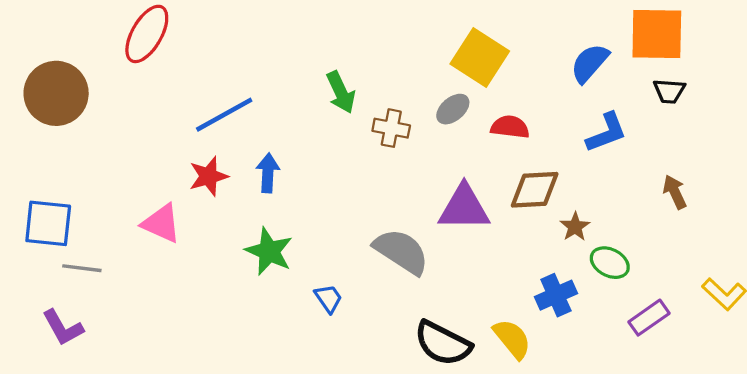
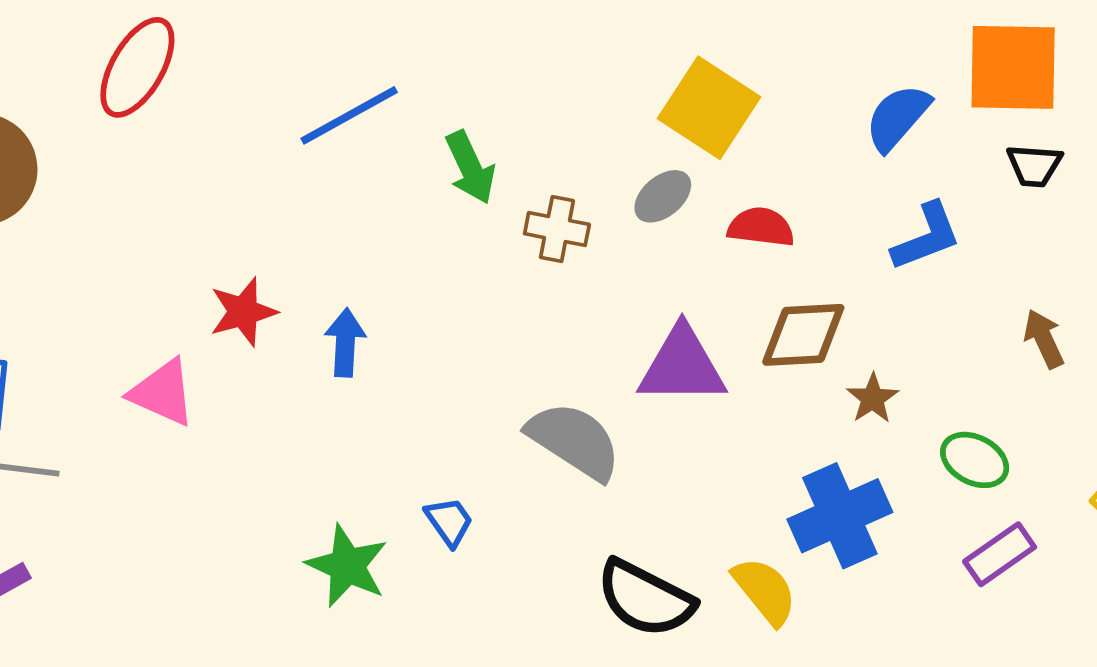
blue line: (224, 115) -> (349, 115), moved
blue arrow: (268, 173) -> (345, 343), moved
green star: (269, 251) -> (347, 566), moved
green ellipse: (610, 263) -> (975, 460), moved
blue cross: (556, 295) -> (840, 516), size x1.4

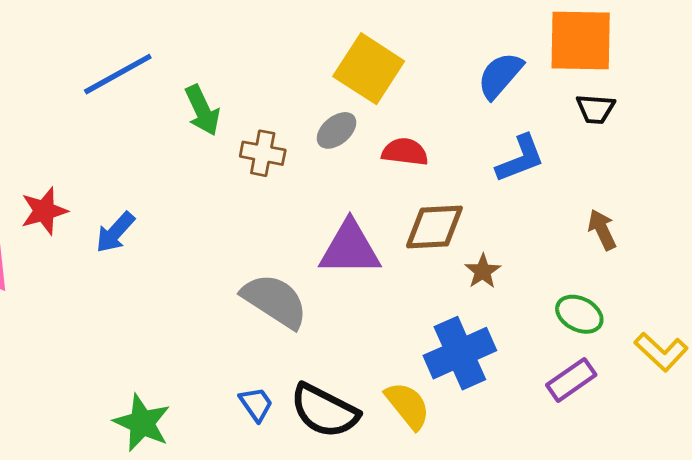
blue arrow: (345, 343) -> (115, 232), turned -141
green ellipse: (975, 460) -> (579, 314), moved
blue trapezoid: (449, 522) -> (256, 404), moved
green star: (347, 566) -> (142, 423), moved

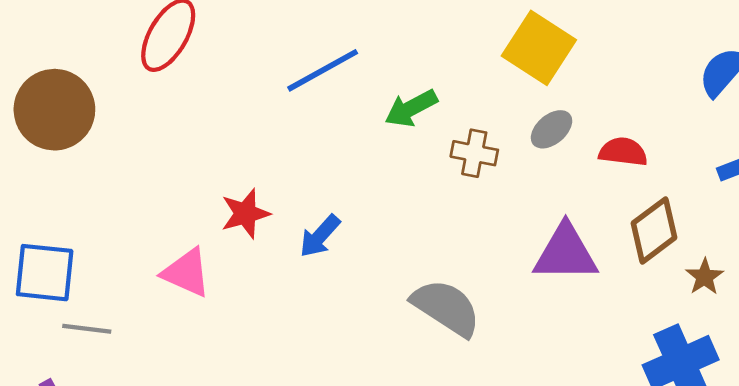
yellow square: (369, 69) -> (539, 48), moved
green arrow: (202, 110) -> (411, 108), turned 87
brown diamond: (434, 227) -> (654, 230), turned -34
gray semicircle: (275, 301) -> (446, 308), moved

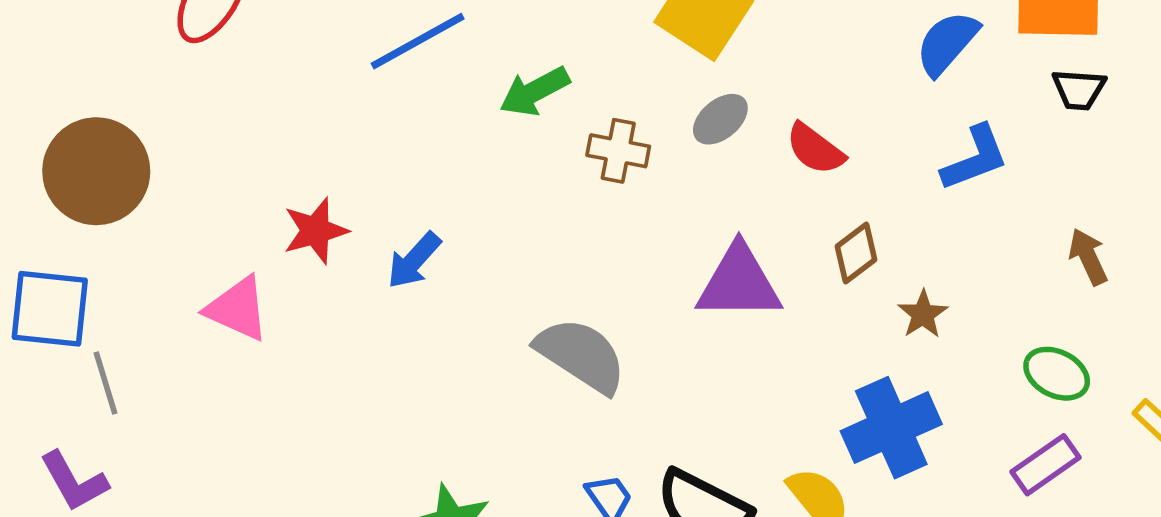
brown circle: (54, 110) -> (96, 171), moved
red semicircle: (623, 152) -> (815, 149), turned -150
brown diamond: (654, 230) -> (856, 253), size x0.7
gray line: (87, 329) -> (106, 383), turned 66

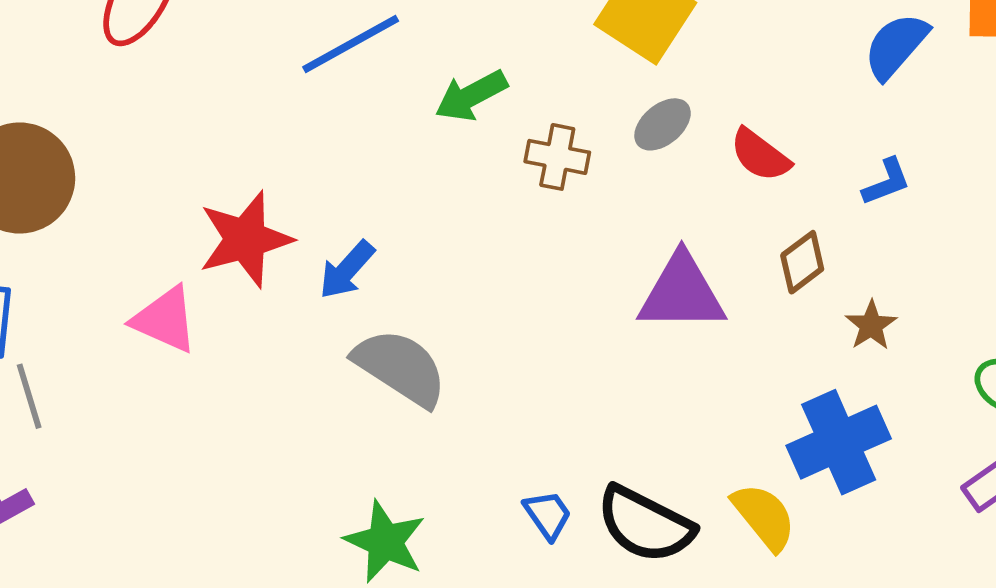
blue L-shape: (975, 158) -> (886, 182), moved, size x0.7
red star: (315, 231) -> (245, 239), size x1.4
gray semicircle: (581, 355) -> (400, 367), moved

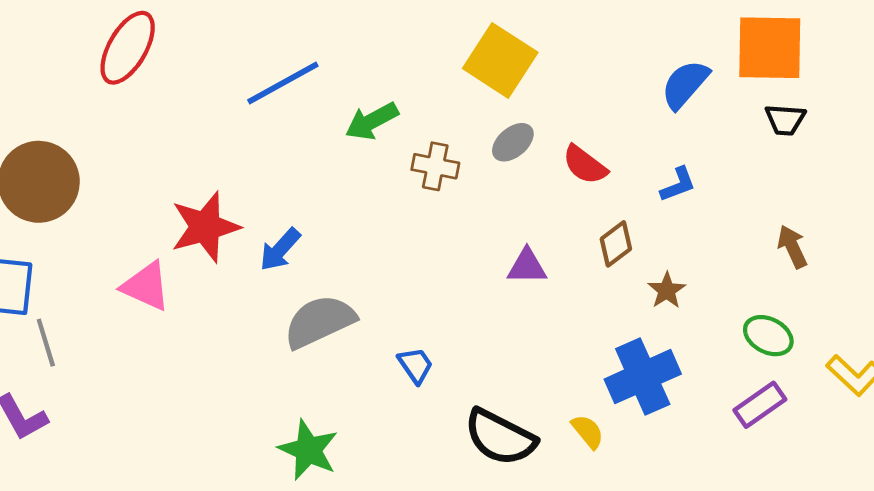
purple triangle: (682, 293) -> (527, 266), size x0.6
gray semicircle: (400, 367) -> (320, 321), turned -58
blue trapezoid: (548, 515) -> (416, 365), moved
yellow semicircle: (764, 517) -> (588, 432), size x0.7

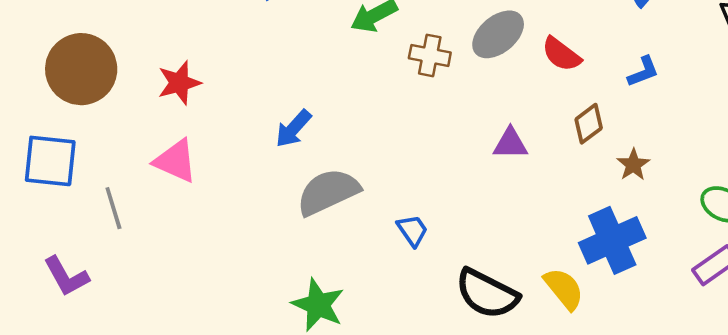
gray ellipse: (513, 142) -> (498, 34), size x1.4
red star: (205, 227) -> (179, 83), moved, size x0.7
gray line: (46, 343) -> (113, 208), moved
yellow semicircle: (588, 432) -> (564, 289), size x1.4

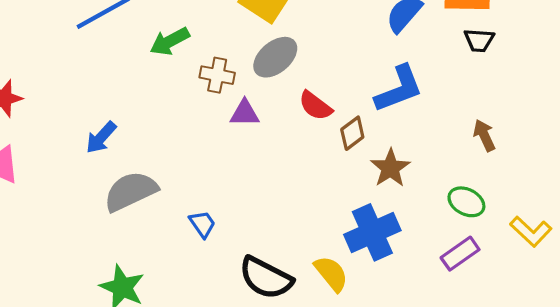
red semicircle: (561, 54) -> (315, 106), moved
blue L-shape: (643, 72) -> (399, 89), size x1.8
purple triangle: (510, 144) -> (245, 113), moved
brown star: (633, 165) -> (390, 168), size x1.4

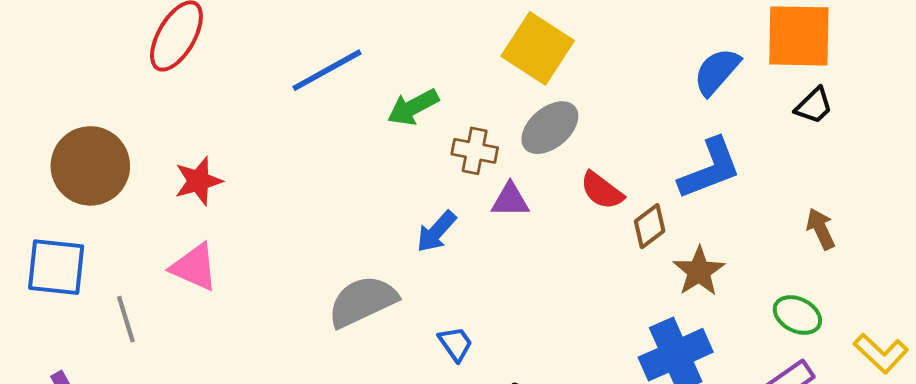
black trapezoid: (479, 40) -> (814, 106), turned -48
blue arrow: (101, 137) -> (436, 232), moved

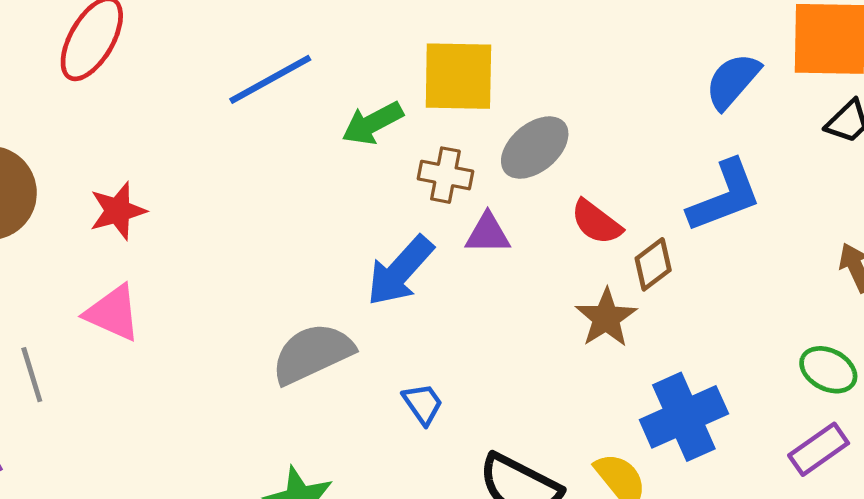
yellow square: (538, 48) -> (458, 76), moved, turned -32
blue arrow: (436, 232) -> (400, 271), size x1.4
brown star: (699, 271) -> (606, 318), moved

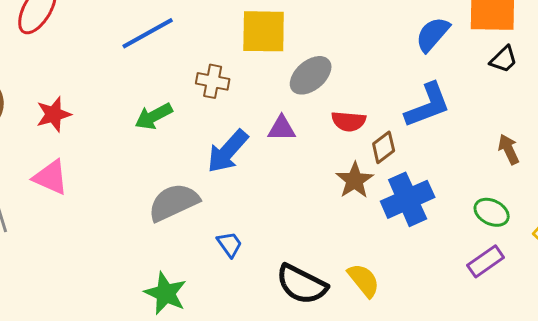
green arrow: (372, 123) -> (154, 116), moved
brown cross: (445, 175) -> (213, 81), moved
red semicircle: (596, 222) -> (349, 121), turned -32
blue trapezoid: (423, 404) -> (230, 244), moved
blue cross: (684, 417) -> (408, 199), moved

